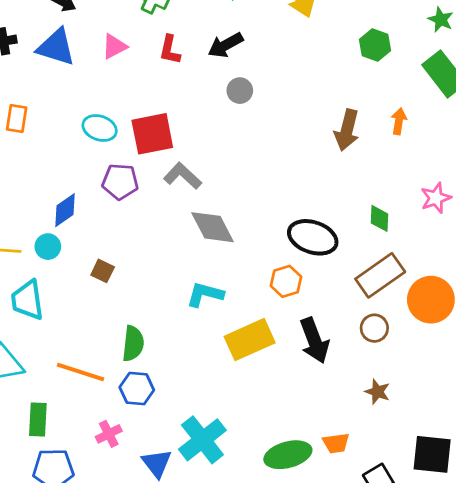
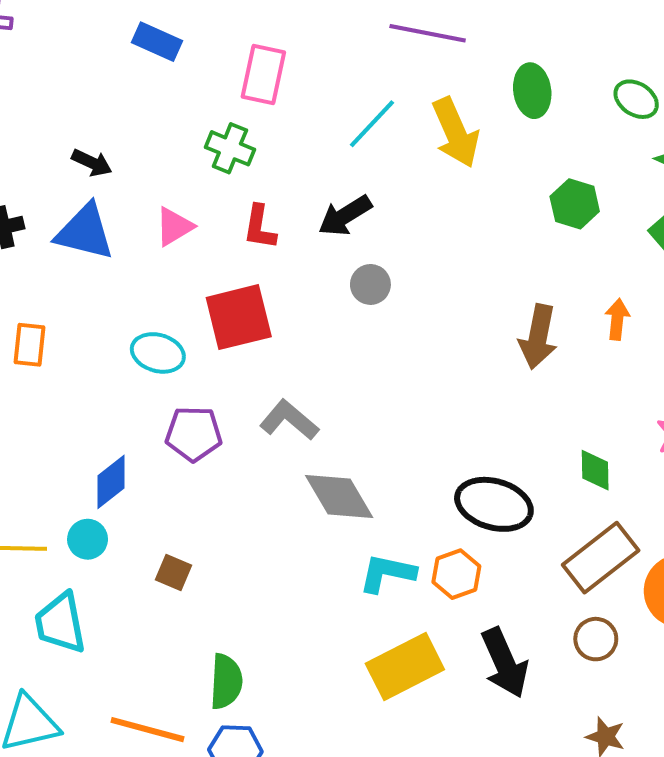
red square: (152, 134) -> (239, 317), moved
cyan L-shape: (205, 294) -> (387, 573), moved

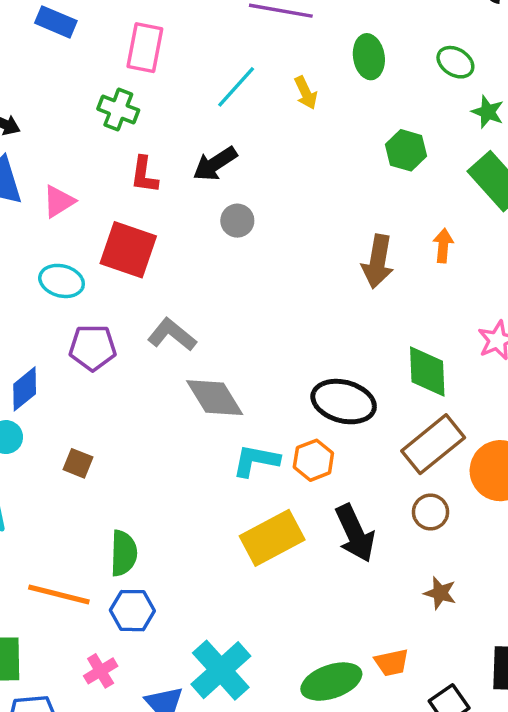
yellow arrow: (456, 133) -> (306, 93), size x0.6
pink triangle: (174, 227) -> (59, 201), moved
red square: (239, 317) -> (128, 250), turned 34
green diamond: (595, 470) -> (427, 372), size x1.5

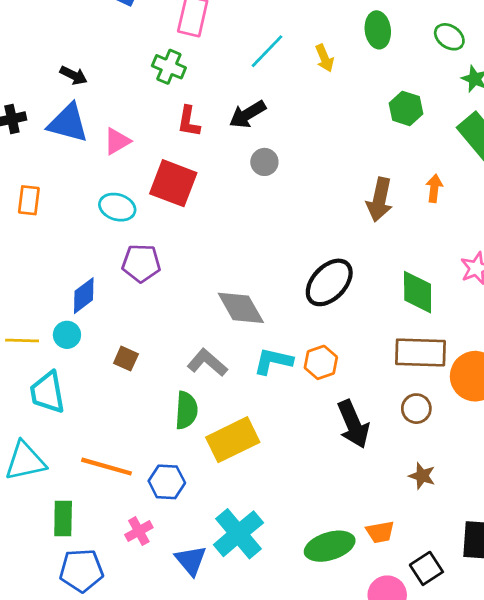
gray L-shape: (172, 335) -> (207, 363), moved
black ellipse: (344, 402) -> (329, 282), moved, turned -63
brown rectangle: (433, 444) -> (420, 352), turned 39
yellow rectangle: (272, 538) -> (233, 440), moved
green semicircle: (124, 553) -> (186, 410), moved

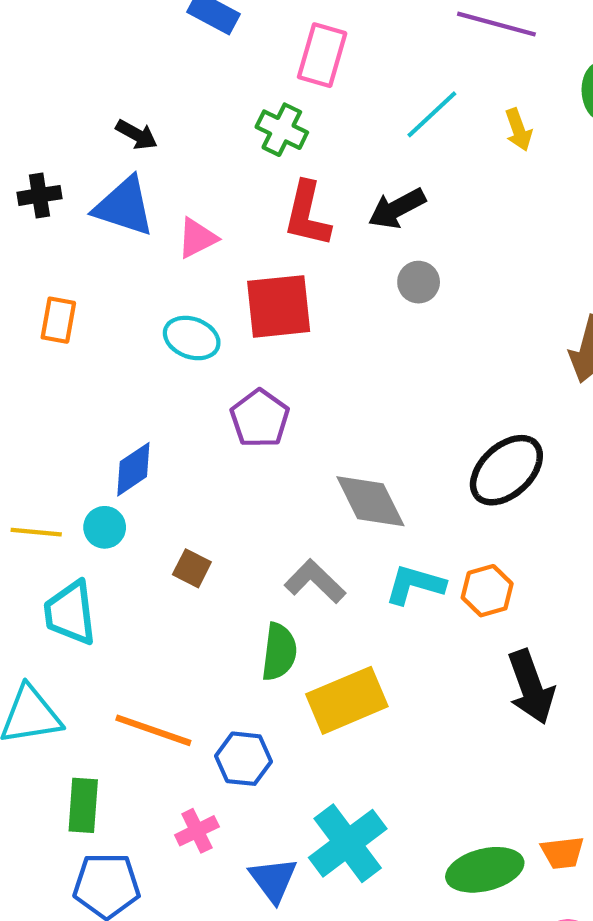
red L-shape: (189, 121) -> (307, 214), size x1.4
red square: (173, 183) -> (279, 306), turned -30
purple pentagon: (141, 263) -> (260, 418), moved, turned 30

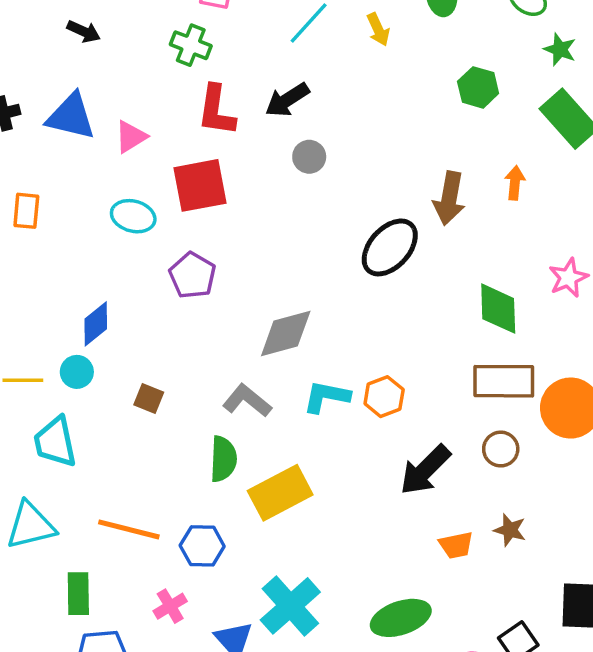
black arrow: (137, 135) -> (84, 31), moved
black ellipse: (506, 470) -> (390, 247), moved
gray diamond: (370, 501) -> (286, 334), turned -74
black arrow: (531, 687) -> (425, 470), turned 70
orange trapezoid: (562, 853) -> (456, 545), moved

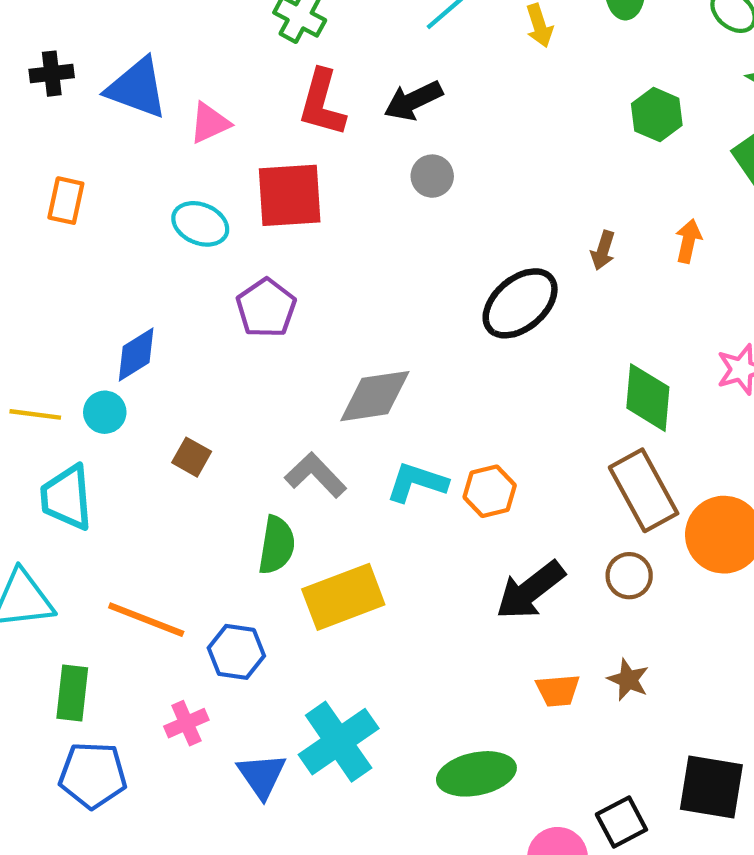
brown arrow: (449, 198) -> (603, 250), size x0.6
brown rectangle: (504, 381) -> (644, 490), turned 54

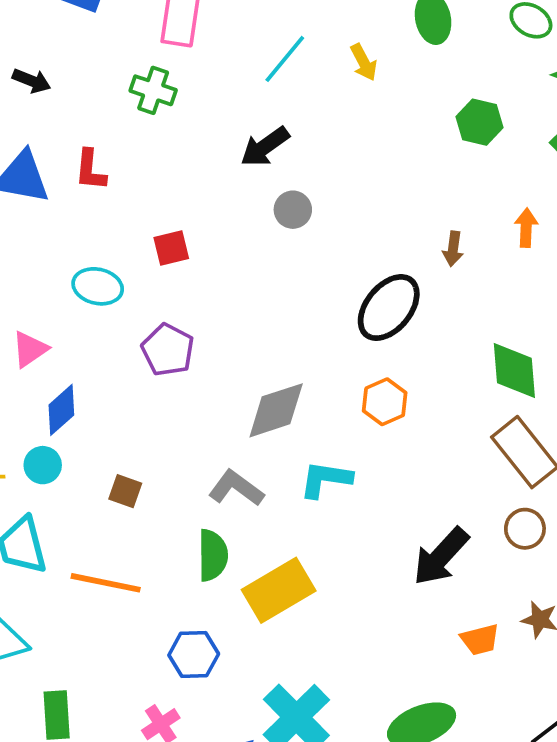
red L-shape: (322, 103) -> (90, 170), moved, size x0.7
pink triangle: (210, 123) -> (30, 349), moved
red square: (290, 195) -> (171, 248), size x0.6
orange hexagon: (490, 491) -> (385, 402), moved
orange line: (146, 620) -> (106, 583), moved

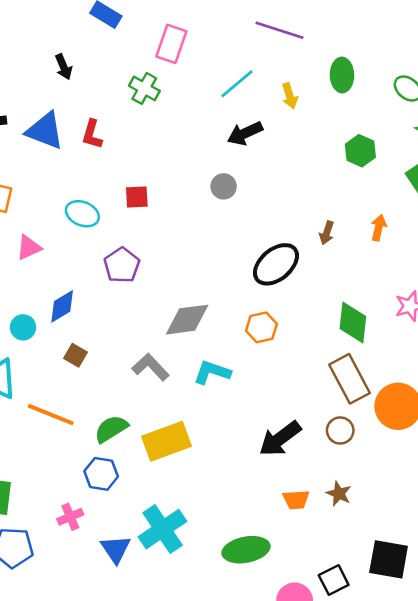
black arrow: (32, 81) -> (64, 67), turned 35
black arrow: (265, 147) -> (245, 133), moved
blue diamond: (61, 410) -> (62, 306), moved
green semicircle: (213, 555) -> (111, 429), moved, turned -132

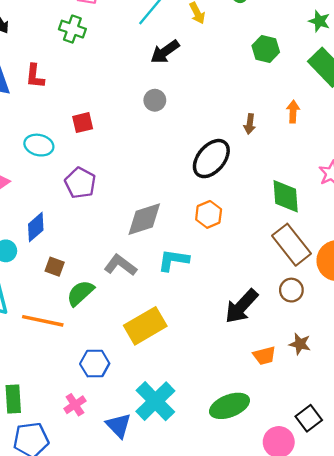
green semicircle: (111, 429) -> (80, 293), moved

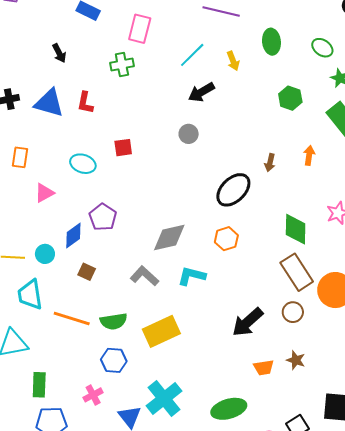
green cross: (72, 29) -> (122, 64), turned -35
purple pentagon: (80, 183) -> (103, 217), moved
green semicircle: (80, 293) -> (114, 321), moved, turned -152

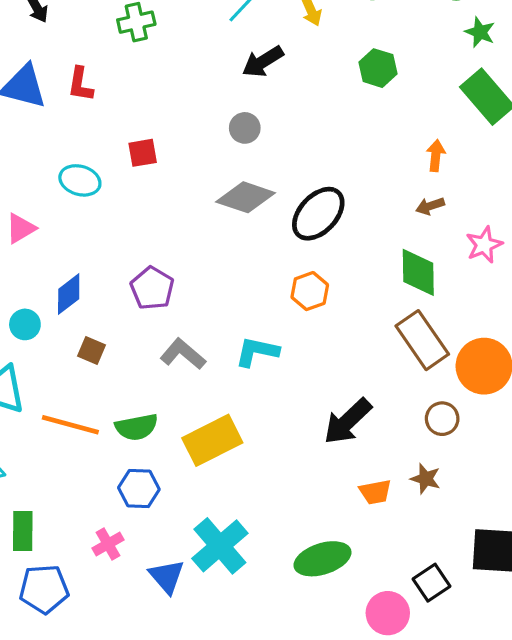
green hexagon: (290, 98) -> (378, 68), moved
brown arrow: (270, 163) -> (430, 206), moved, turned 60
purple pentagon: (103, 217) -> (152, 288), moved
gray diamond: (169, 238) -> (246, 197), moved, turned 33
brown circle: (293, 312) -> (442, 419), moved

